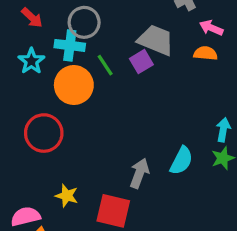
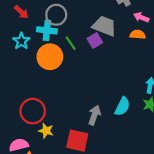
red circle: (44, 133) -> (33, 111), moved

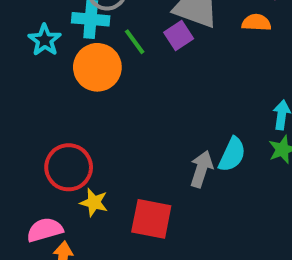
gray arrow: (94, 115) -> (201, 169), moved

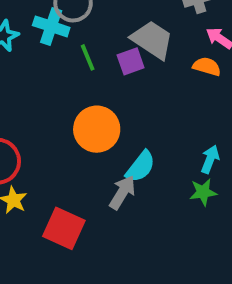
orange circle: (97, 67) -> (97, 129), moved
cyan semicircle: (232, 154) -> (140, 167), moved

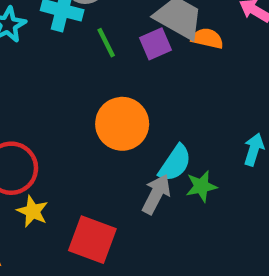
orange semicircle: (207, 66) -> (207, 38), moved
green star: (203, 192) -> (201, 186), moved

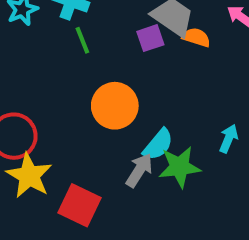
green line: (106, 43) -> (82, 40), moved
green star: (201, 186) -> (180, 167), size x1.5
yellow star: (33, 211) -> (29, 176), size x1.6

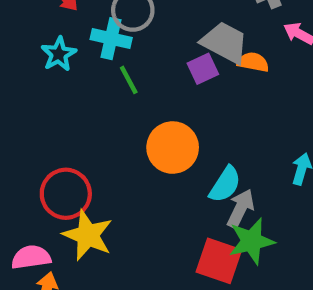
green star: (180, 167) -> (252, 241), moved
gray arrow: (139, 170) -> (241, 208), moved
red square: (80, 205) -> (219, 261), moved

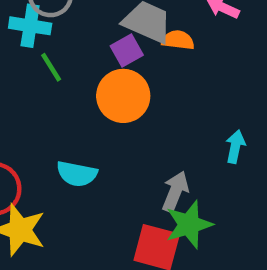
orange circle: (173, 148) -> (123, 96), moved
cyan semicircle: (225, 184) -> (77, 174), moved, turned 72

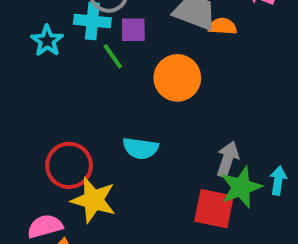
purple square: (127, 50) -> (133, 30), moved, turned 32
cyan arrow: (235, 147) -> (278, 180), moved

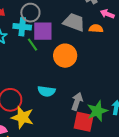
orange semicircle: (222, 26) -> (96, 28), moved
purple square: (133, 30) -> (43, 31), size x1.5
gray arrow: (228, 159) -> (77, 101), moved

